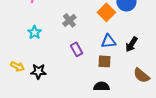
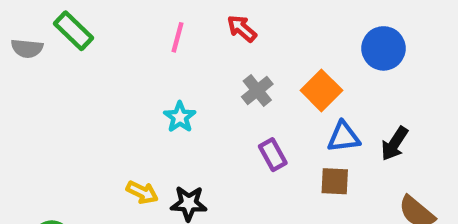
orange square: (106, 12) -> (321, 90), moved

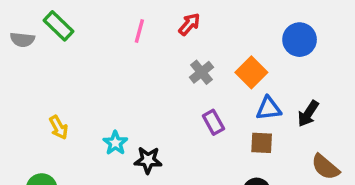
red arrow: (242, 28) -> (189, 24), turned 90
cyan star: (180, 117) -> (115, 143), moved
yellow arrow: (142, 192) -> (59, 127), moved, turned 35

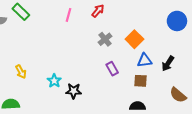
blue circle: (300, 40) -> (177, 21), moved

